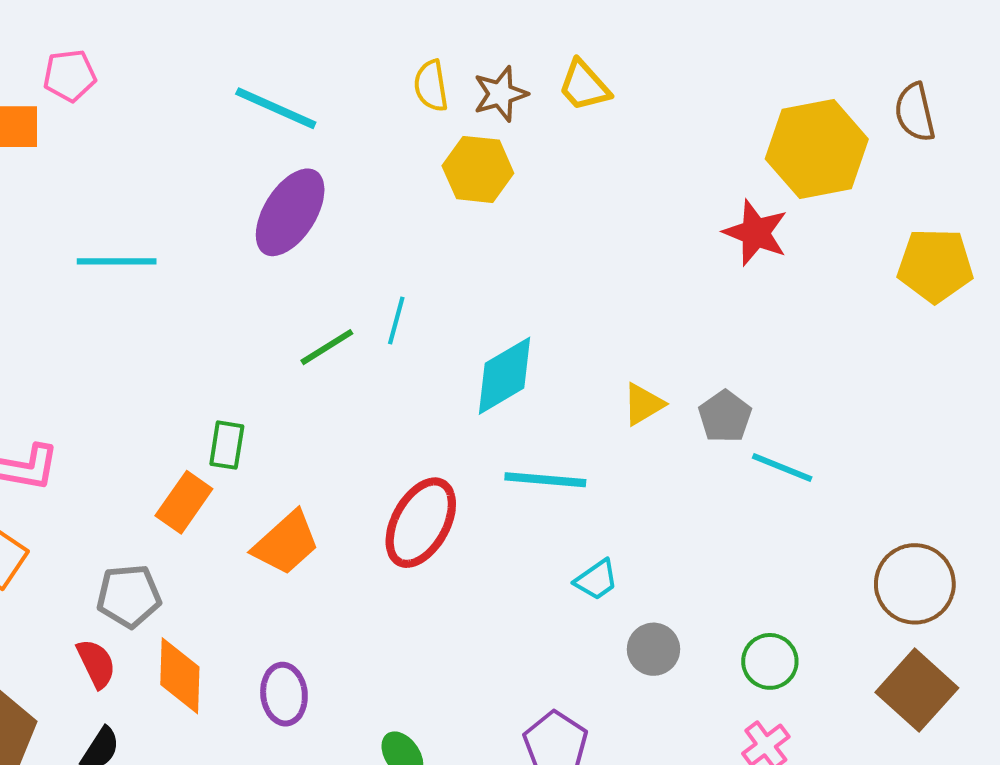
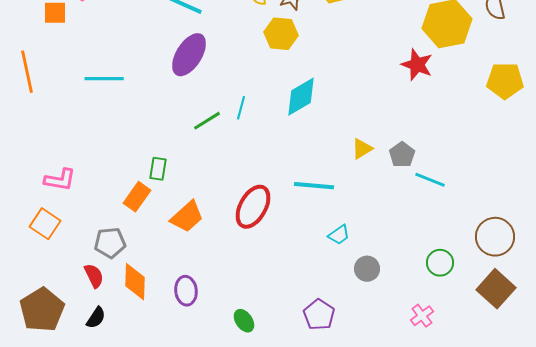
cyan diamond: (504, 376) -> (301, 97), moved
green circle: (770, 661) -> (440, 263), moved

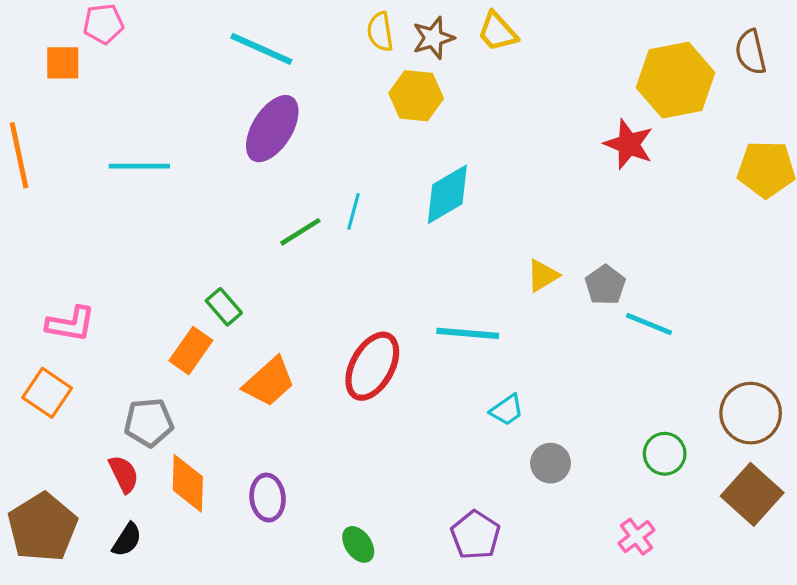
green rectangle: (158, 169) -> (224, 307), turned -50

